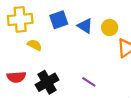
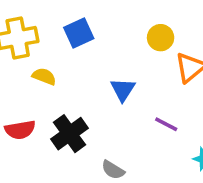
blue triangle: (85, 26) -> (123, 90), moved, turned 35
purple line: (89, 82) -> (166, 124), moved

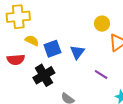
blue square: (79, 33) -> (52, 49), moved
red semicircle: (20, 130) -> (16, 60), moved

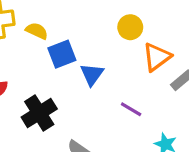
yellow semicircle: (32, 41) -> (37, 31), moved
blue square: (52, 49) -> (62, 54), moved

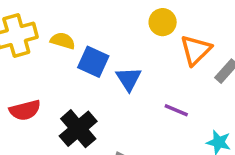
blue square: (62, 54) -> (93, 62), turned -36

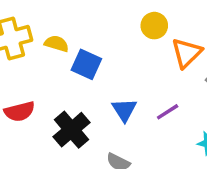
blue triangle: (129, 79) -> (124, 110), moved
purple line: (176, 110) -> (168, 112), turned -55

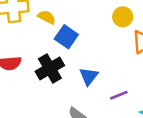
purple line: (168, 112) -> (119, 95), moved
black cross: (71, 130) -> (50, 68), moved

